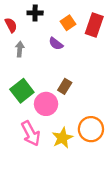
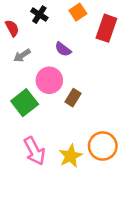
black cross: (35, 13) -> (39, 15), turned 32
orange square: (68, 23) -> (78, 12), moved
gray arrow: (20, 49) -> (22, 55), turned -128
pink circle: (46, 104) -> (49, 80), moved

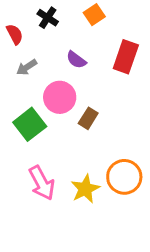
red rectangle: (106, 28) -> (126, 57), moved

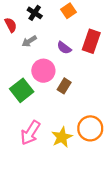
purple semicircle: (76, 60) -> (64, 48), moved
gray arrow: (27, 67) -> (29, 41), moved
pink arrow: (42, 183) -> (30, 133), turned 60

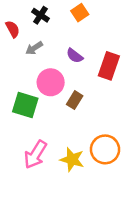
red rectangle: (91, 41) -> (109, 66), moved
green square: (22, 90) -> (25, 105), turned -35
yellow star: (62, 137) -> (72, 160), turned -30

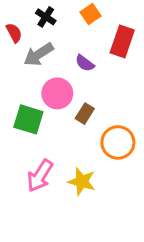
gray arrow: (34, 48) -> (39, 54), size x1.5
red rectangle: (109, 66) -> (122, 41), moved
orange circle: (105, 149) -> (118, 142), moved

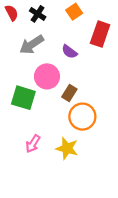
red semicircle: (14, 33) -> (12, 13), moved
orange circle: (118, 142) -> (82, 117), moved
pink arrow: (40, 176) -> (33, 144), size x0.7

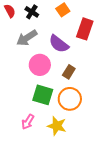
purple semicircle: (69, 52) -> (59, 44), size x1.5
brown rectangle: (69, 93) -> (69, 72), moved
green square: (23, 98) -> (43, 95), moved

